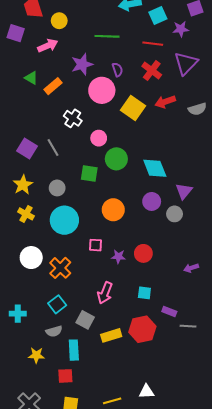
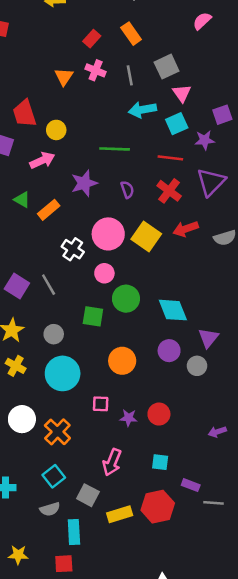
pink circle: (102, 90) -> (108, 234), moved
yellow star: (36, 355) -> (18, 555), moved

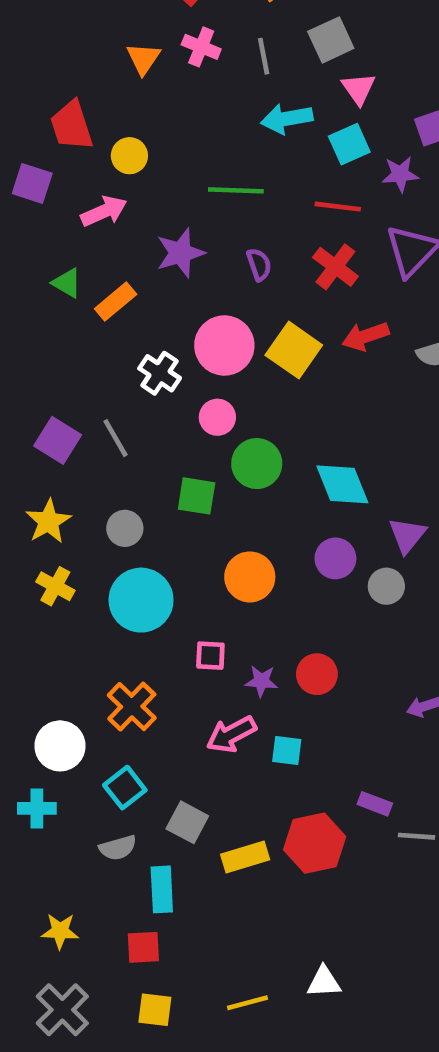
white circle: (22, 419) -> (60, 746), moved
pink arrow: (112, 462) -> (231, 734), moved, turned 40
cyan square: (160, 462) -> (287, 751), moved

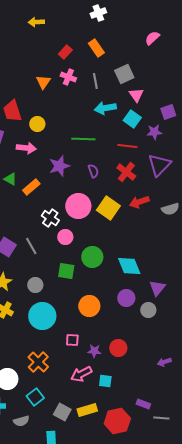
cyan square: (349, 144) -> (132, 119), turned -30
pink arrow: (104, 211) -> (26, 148), turned 30
pink circle: (217, 417) -> (65, 237), moved
gray semicircle: (118, 848) -> (21, 421), moved
yellow rectangle: (245, 857) -> (87, 410), moved

